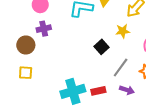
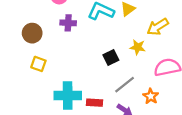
purple cross: (44, 29) -> (68, 23), moved
yellow square: (26, 73) -> (38, 64), moved

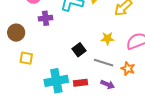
yellow star: (138, 47) -> (107, 38), moved
black square: (111, 57) -> (79, 50), moved
gray line: (125, 85) -> (104, 63), turned 66

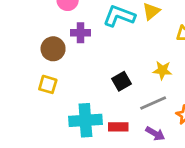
brown circle: (16, 33) -> (53, 49), moved
gray line: (104, 63) -> (153, 103), turned -48

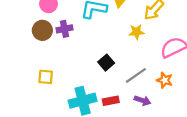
brown circle: (53, 49) -> (42, 30), moved
yellow star: (162, 70) -> (136, 32), moved

